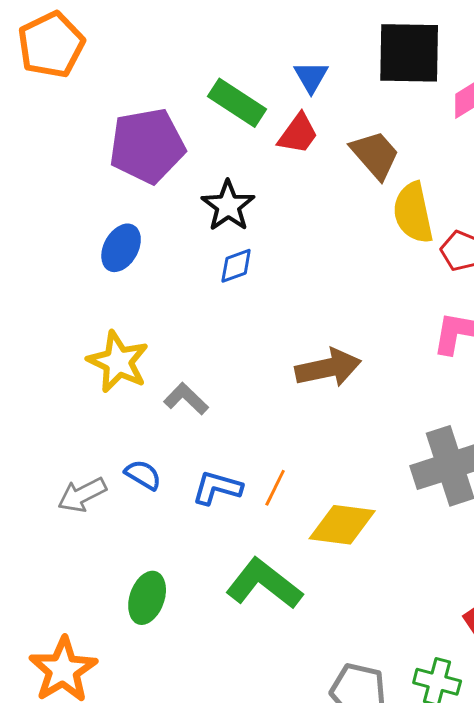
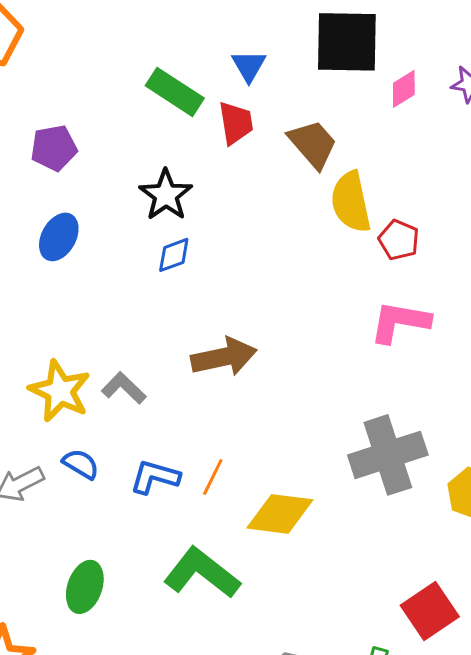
red trapezoid: (298, 134) -> (236, 123), turned -45
purple pentagon: (147, 146) -> (54, 148), moved, size x0.6
yellow star: (118, 362) -> (60, 391), moved
brown arrow: (328, 368) -> (224, 357), moved

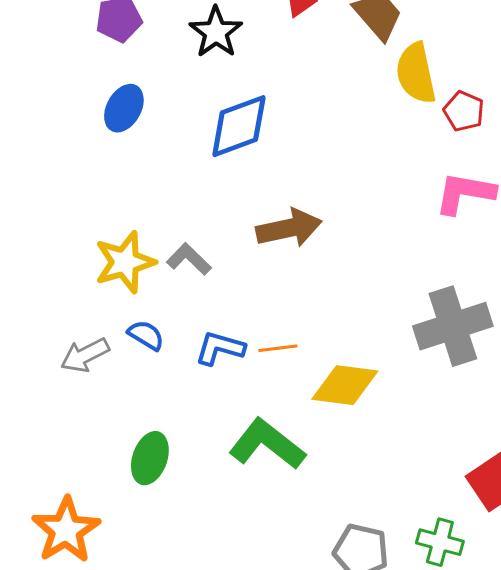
black star: (166, 195) -> (216, 32), moved
blue diamond: (174, 255) -> (239, 126), size x1.8
yellow star: (60, 391) -> (125, 262), turned 30
orange line: (213, 477) -> (278, 348), turned 57

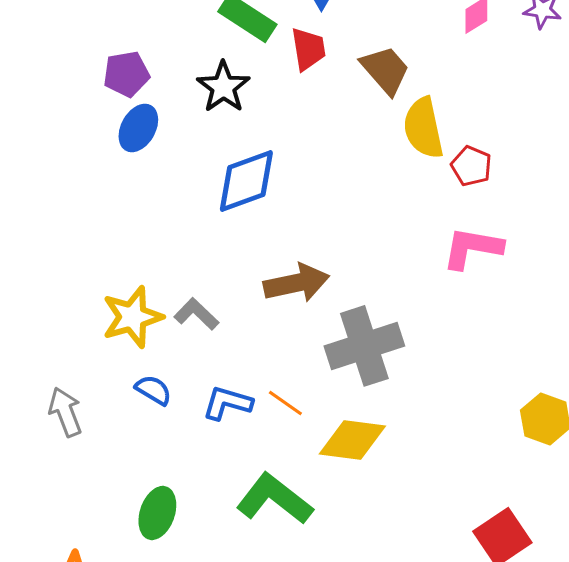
blue ellipse: (124, 108) -> (138, 128), moved
gray cross: (453, 326) -> (364, 346), moved
orange line: (278, 348) -> (285, 403), turned 42
gray arrow: (85, 355) -> (65, 412), moved, turned 96

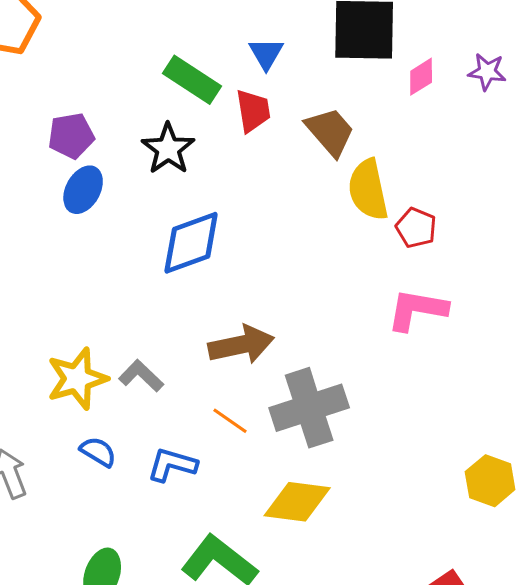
orange line: (285, 403) -> (230, 421), moved

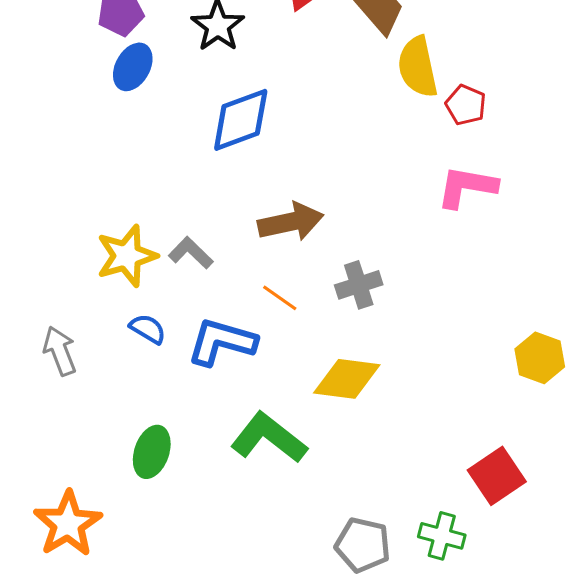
gray cross: (309, 408) -> (359, 285), size x0.6
blue L-shape: (172, 465) -> (222, 342), size x1.4

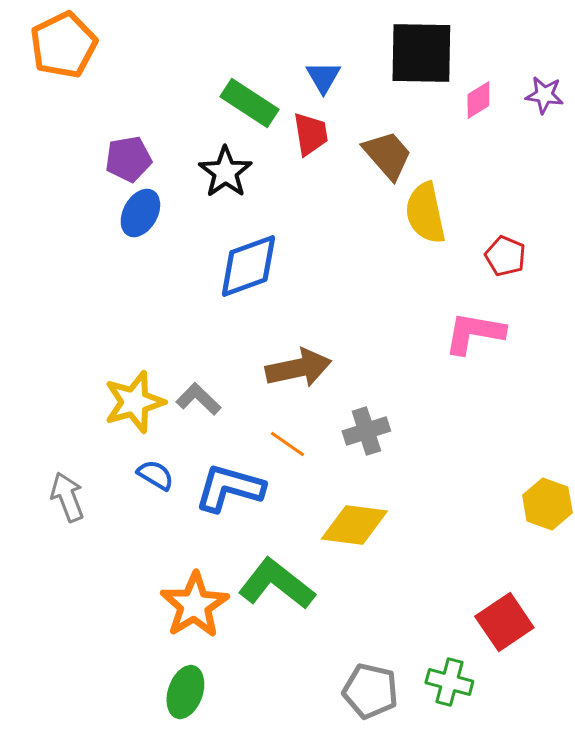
red pentagon: (466, 105) -> (505, 256), moved
green ellipse: (152, 452) -> (185, 692), moved
orange star: (68, 524) -> (194, 605), moved

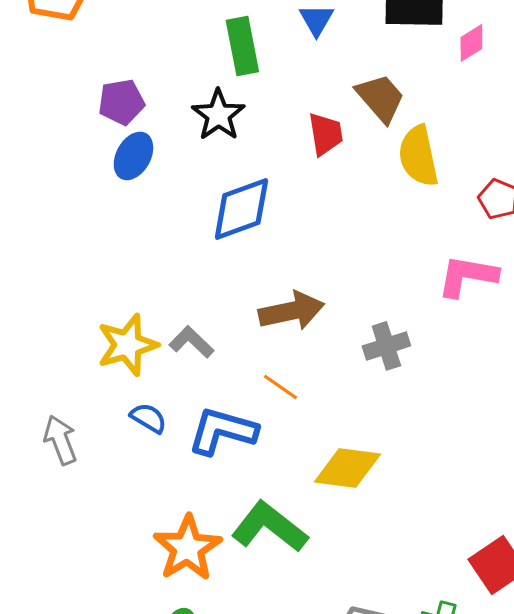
green rectangle: (249, 103) -> (242, 46), turned 46
red trapezoid: (310, 134) -> (325, 134), moved
gray cross: (366, 431) -> (386, 346), moved

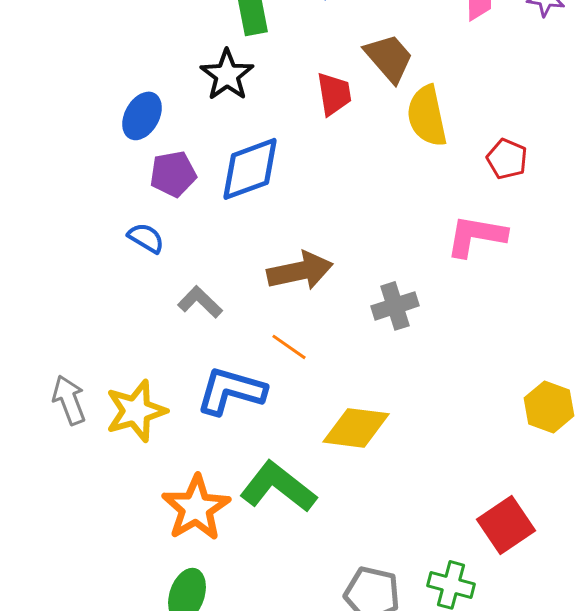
purple pentagon: (121, 102) -> (173, 174), moved
yellow star: (127, 345) -> (136, 411), moved
blue semicircle: (148, 418) -> (146, 238), moved

